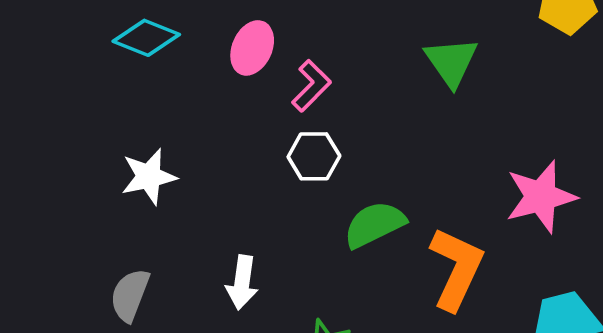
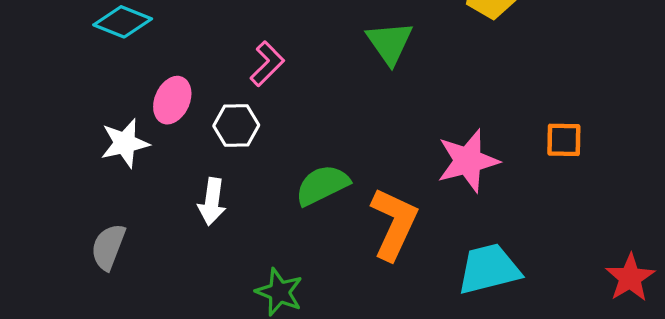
pink ellipse: (252, 48) -> (172, 100), moved
white hexagon: (314, 156) -> (236, 126), moved
white arrow: (242, 282) -> (212, 202), moved

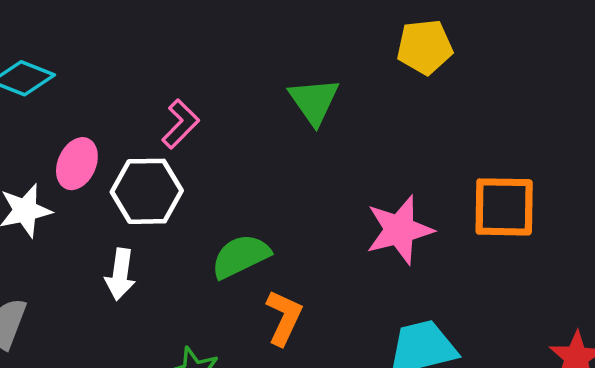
white hexagon: (236, 126) -> (147, 191), size x1.4
orange square: (564, 140) -> (504, 207), size x1.6
orange L-shape: (394, 224) -> (284, 318), moved, size x0.7

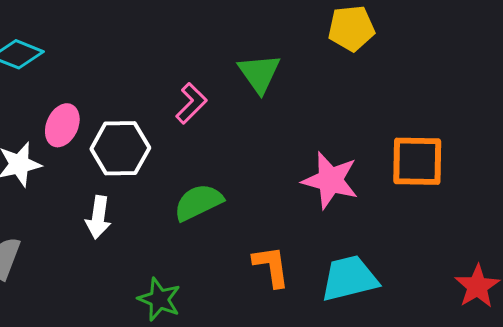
pink L-shape: (180, 124) -> (191, 103), moved
pink star: (399, 230) -> (330, 180), turned 30
orange L-shape: (284, 318) -> (271, 266), moved, turned -33

